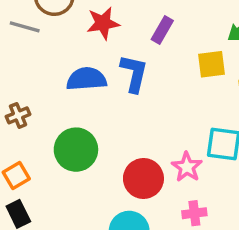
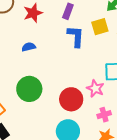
blue L-shape: (134, 73) -> (76, 36), moved
blue semicircle: (86, 79) -> (29, 47), size x0.6

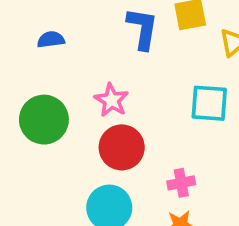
pink star: (95, 89) -> (111, 100), moved

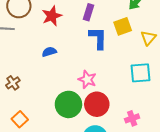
green circle: (44, 120) -> (68, 104), moved

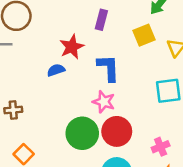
red star: (52, 16) -> (72, 47), moved
blue L-shape: (98, 38) -> (108, 68), moved
brown cross: (13, 83) -> (13, 110), turned 32

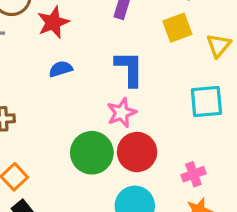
red star: (72, 47) -> (53, 22), moved
pink star: (104, 102) -> (122, 113), turned 30

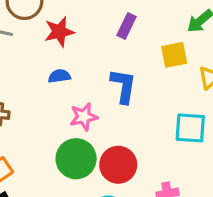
pink star: (122, 113) -> (84, 117), moved

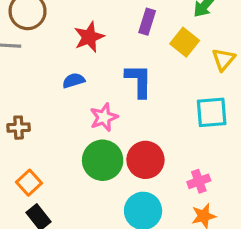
purple rectangle: (126, 26) -> (147, 22), moved
red star: (59, 32) -> (89, 37), moved
yellow square: (174, 55) -> (185, 42), turned -32

